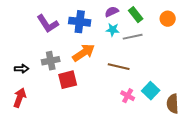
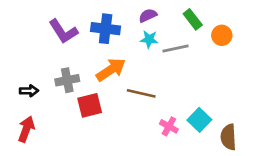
green rectangle: (136, 15) -> (193, 19), moved
orange circle: (168, 19) -> (222, 35), moved
brown line: (119, 67) -> (141, 93), moved

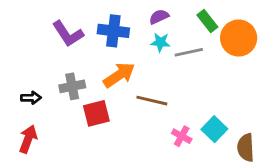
orange circle: (222, 35) -> (239, 38), size x1.6

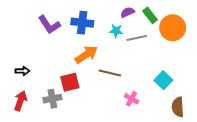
purple semicircle: (159, 17) -> (127, 12), moved
gray cross: (72, 86) -> (52, 99), moved
cyan square: (214, 129) -> (163, 80), moved

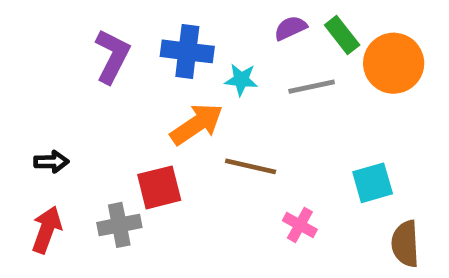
purple L-shape: (49, 25) -> (112, 56), turned -120
cyan star: (116, 31) -> (241, 80), moved
cyan square: (163, 80) -> (373, 183), turned 30

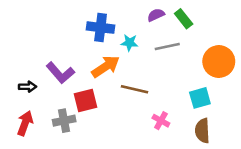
purple L-shape: (112, 56) -> (60, 73), moved, turned 112
orange circle: (394, 63) -> (219, 62), moved
brown semicircle: (405, 244) -> (202, 131), moved

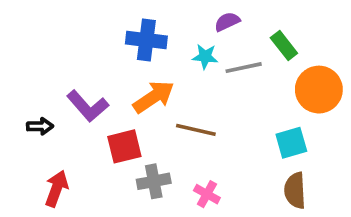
green rectangle: (184, 19) -> (284, 46), moved
cyan star: (129, 43) -> (205, 57), moved
gray cross: (64, 121) -> (154, 181), moved
pink cross: (161, 121) -> (207, 194), moved
red arrow: (25, 123) -> (56, 189), moved

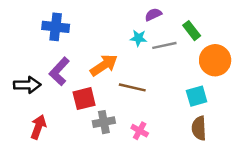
blue cross: (146, 40) -> (56, 27), moved
purple L-shape: (88, 106) -> (59, 71), turned 84
black arrow: (40, 126) -> (27, 85), size x1.5

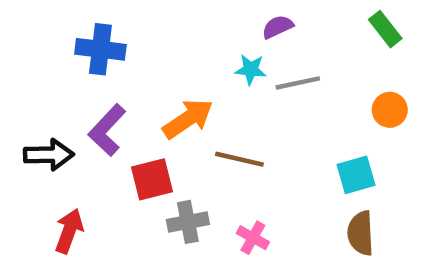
green rectangle: (192, 31) -> (385, 29), moved
orange circle: (215, 60) -> (390, 110), size x0.6

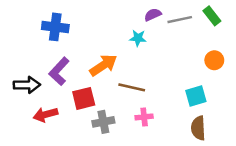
gray line: (298, 83) -> (180, 20), moved
red arrow: (69, 231) -> (45, 115), moved, turned -125
pink cross: (253, 238) -> (144, 117), moved, turned -35

